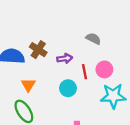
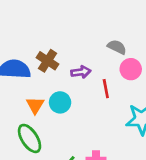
pink circle: (104, 69) -> (131, 69), moved
cyan circle: (68, 88) -> (60, 102), moved

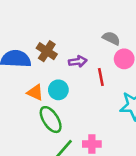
orange triangle: (35, 105) -> (35, 92), turned -36
green ellipse: (30, 138) -> (51, 120), moved

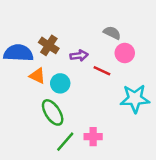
red line: (101, 77) -> (102, 71), turned -54
orange triangle: (35, 92) -> (37, 76), moved

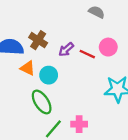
gray semicircle: (112, 33) -> (97, 12), moved
purple arrow: (79, 56) -> (66, 49), turned 147
red line: (102, 71) -> (87, 54), moved

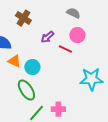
brown cross: (38, 40) -> (23, 18), moved
pink circle: (108, 47) -> (77, 35), moved
purple arrow: (66, 49) -> (47, 37), moved

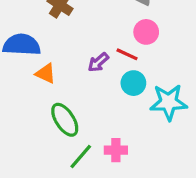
purple arrow: (47, 37) -> (98, 62), moved
cyan circle: (32, 67) -> (133, 83), moved

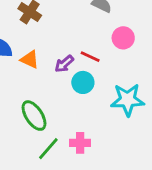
pink circle: (146, 32) -> (123, 38), moved
orange triangle: (46, 73) -> (30, 59), moved
cyan circle: (133, 83) -> (83, 82), moved

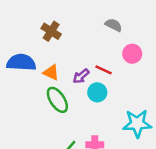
cyan star: (128, 100) -> (137, 124), moved
green ellipse: (34, 116) -> (57, 100), moved

